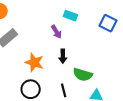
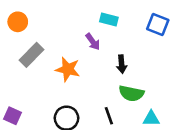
black arrow: (63, 56) -> (122, 64), moved
orange star: (34, 62) -> (68, 69), moved

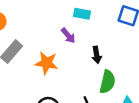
green semicircle: (131, 93) -> (107, 82), turned -85

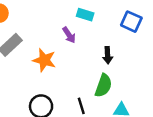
black arrow: (97, 55) -> (108, 55), moved

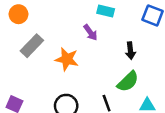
green semicircle: (103, 86) -> (128, 81), turned 30

